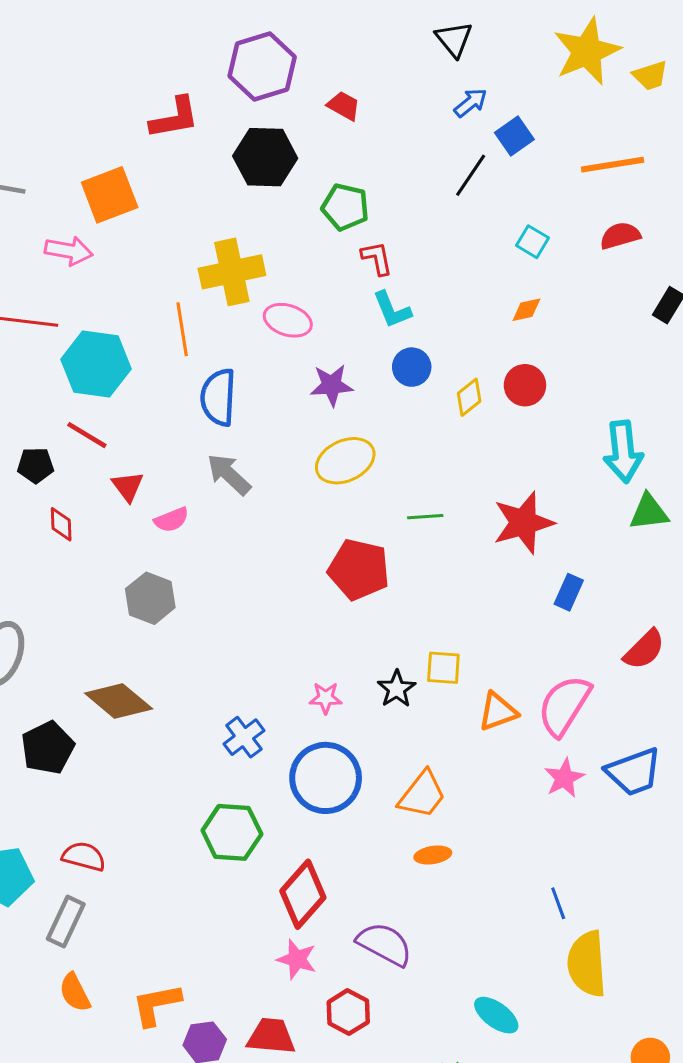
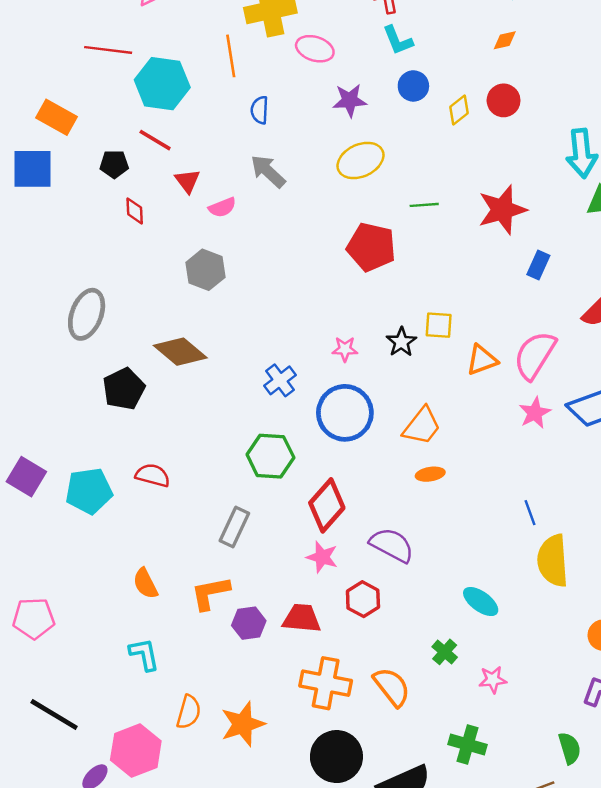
blue semicircle: (218, 397) -> (260, 110), size x0.6
gray rectangle: (66, 921) -> (234, 527), moved

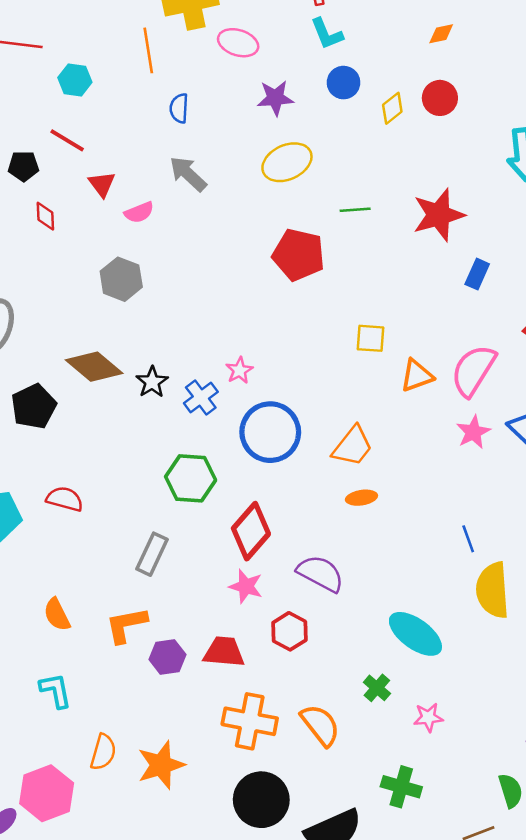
cyan hexagon: (162, 84) -> (75, 80), size x0.6
black star: (401, 342) -> (152, 382), moved
pink star: (345, 349) -> (239, 370), moved, turned -30
cyan ellipse: (481, 602) -> (415, 634), size x1.4

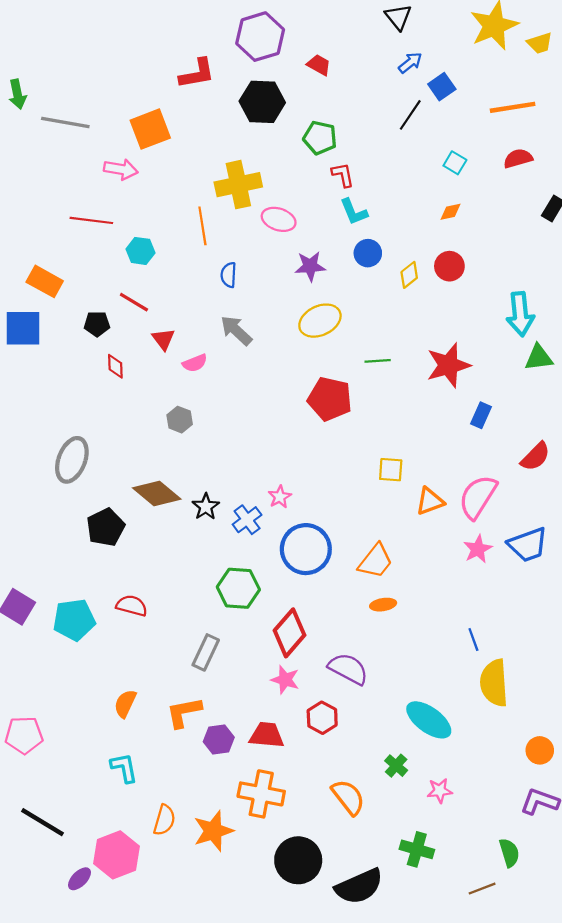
gray hexagon: (121, 279) -> (180, 420), size x0.7
orange semicircle: (57, 615) -> (125, 704), turned 52
orange cross: (250, 721) -> (261, 794), moved

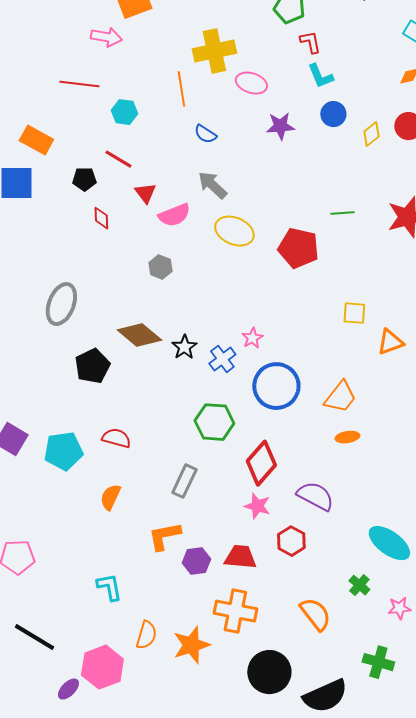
blue semicircle: (229, 275) -> (205, 134), turned -60
yellow ellipse: (320, 321) -> (234, 231), moved, turned 48
pink semicircle: (195, 363) -> (174, 215), size x1.4
orange semicircle: (125, 704) -> (110, 497), moved

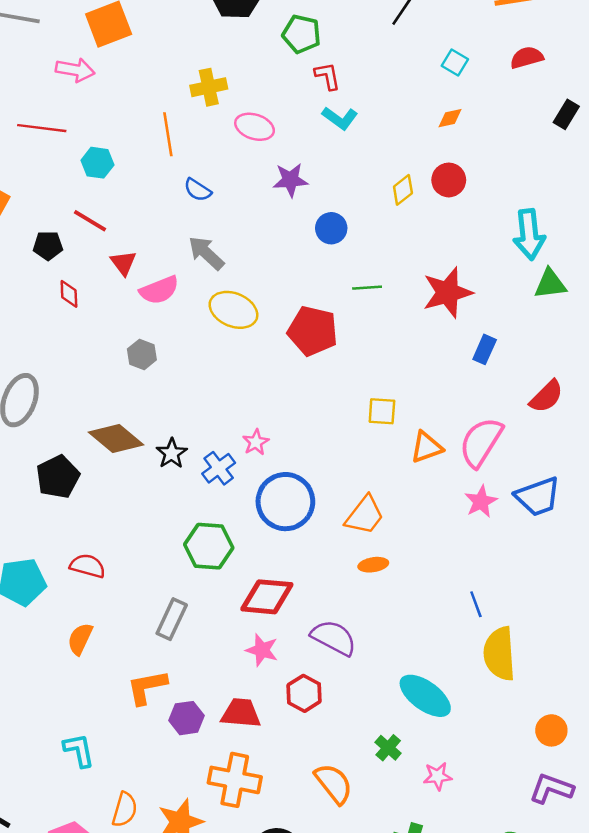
yellow cross: (214, 51) -> (209, 87), size x0.7
cyan L-shape: (320, 76) -> (340, 118), turned -32
blue circle: (333, 114) -> (331, 228), moved
red diamond: (261, 463) -> (267, 597), turned 54

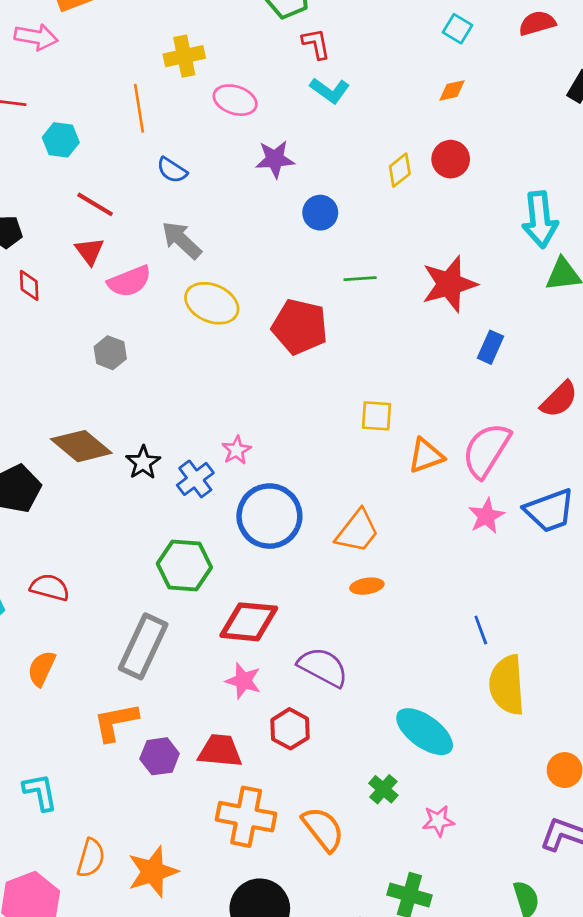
red line: (90, 221) -> (95, 204), moved
gray rectangle: (172, 619) -> (143, 646), size x1.4
orange cross: (235, 780) -> (246, 817), moved

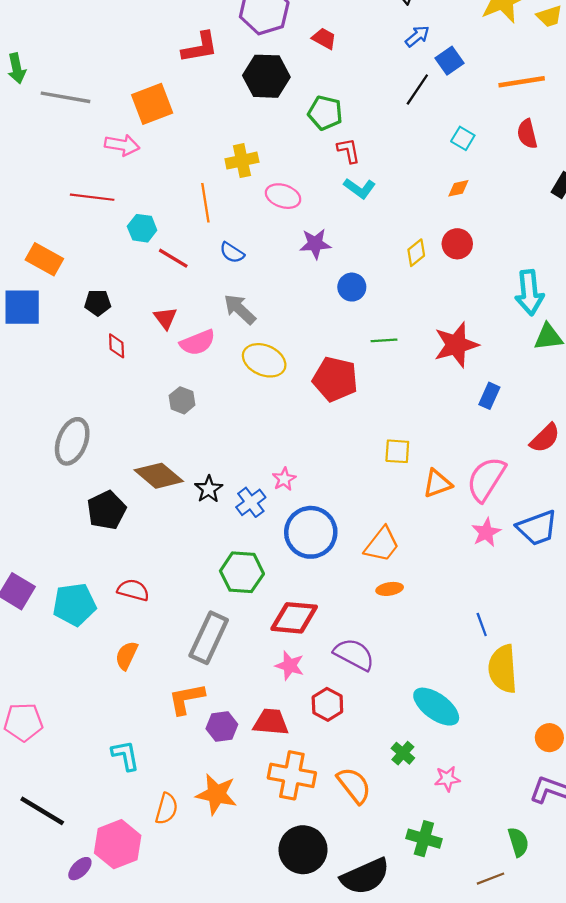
red semicircle: (537, 23) -> (527, 134), turned -88
red line: (95, 204) -> (173, 258), moved
orange star: (153, 872) -> (216, 794), moved, turned 30

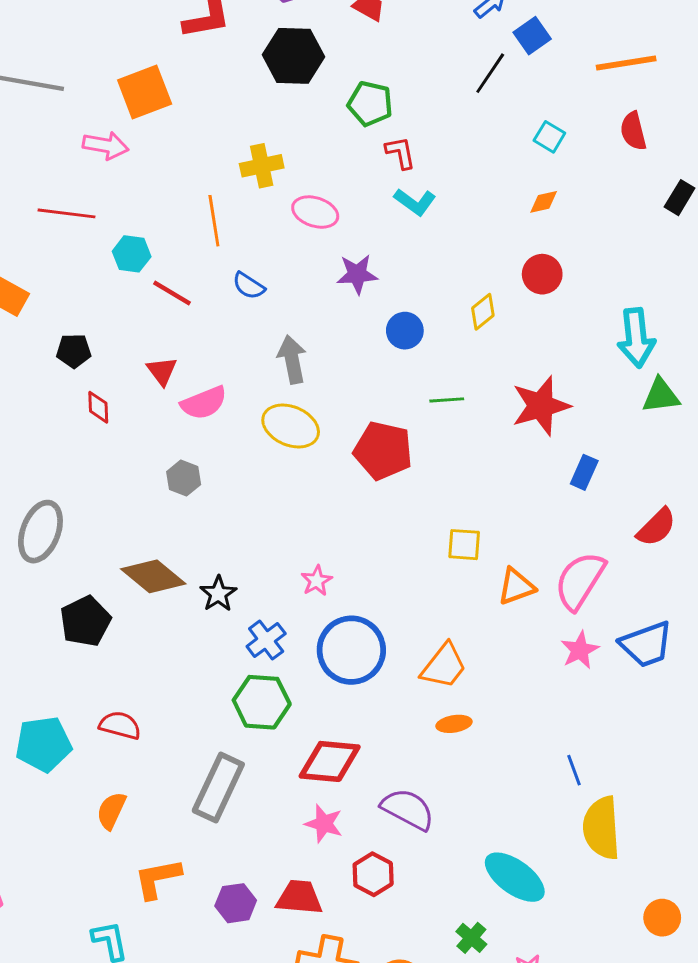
yellow diamond: (416, 253) -> (483, 312), moved
gray arrow: (240, 309) -> (292, 359), moved, turned 36
blue cross: (251, 502) -> (266, 640), moved
orange L-shape: (186, 699) -> (158, 879), moved

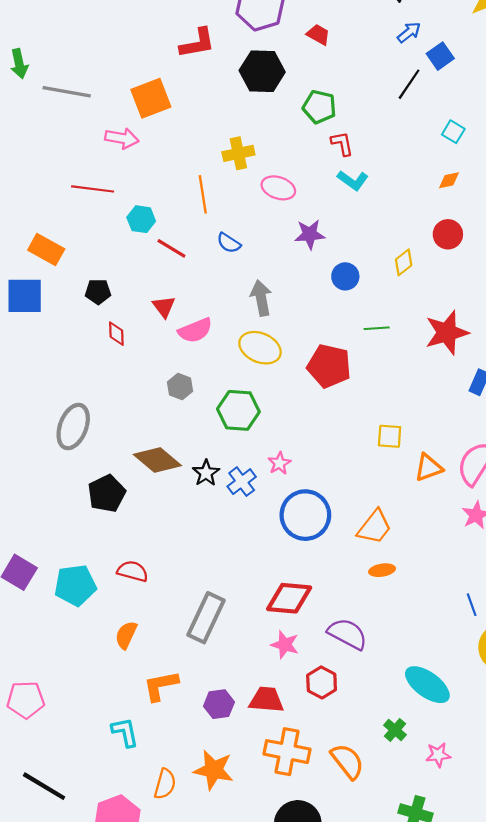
blue cross: (266, 640) -> (242, 482), moved
green hexagon: (262, 702) -> (238, 410), moved

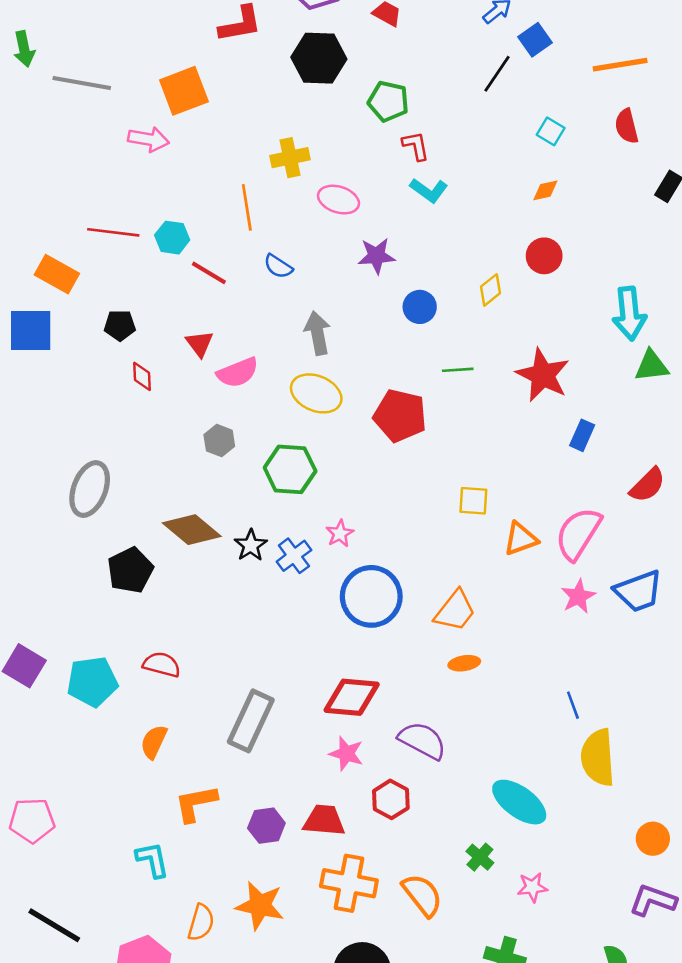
red line: (93, 189) -> (113, 232), moved
red star: (447, 333) -> (543, 375), turned -30

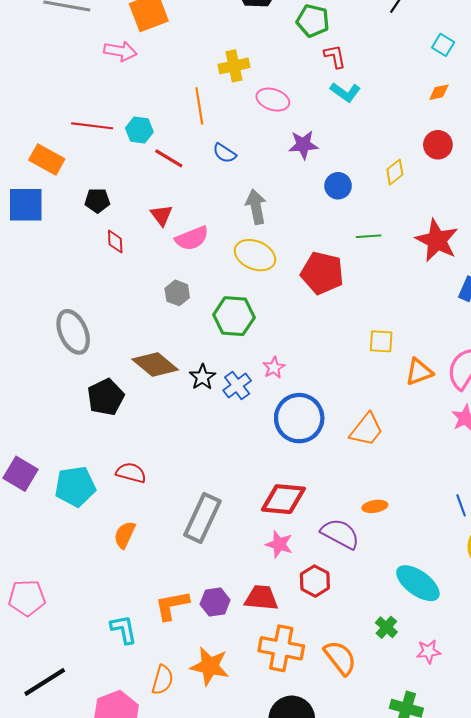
gray ellipse: (90, 489) -> (73, 332), turned -45
orange ellipse: (464, 663) -> (375, 506), moved
orange L-shape: (196, 803) -> (172, 605), moved
black line: (54, 925) -> (45, 682), turned -63

